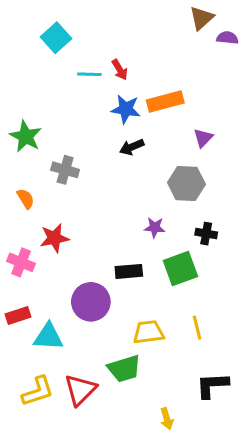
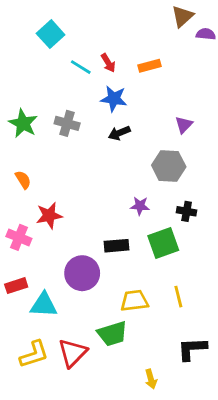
cyan line: (89, 74) -> (81, 67), turned 30
orange rectangle: (165, 102) -> (149, 66), moved, size x0.7
gray cross: (65, 170) -> (67, 123), moved

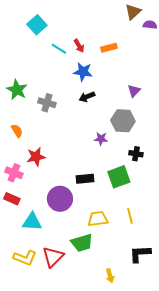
gray cross: (67, 123) -> (47, 103), moved
purple star: (140, 206) -> (101, 139), moved
red rectangle: (16, 286) -> (12, 199), moved, turned 42
yellow L-shape: (34, 354) -> (25, 258), turned 40

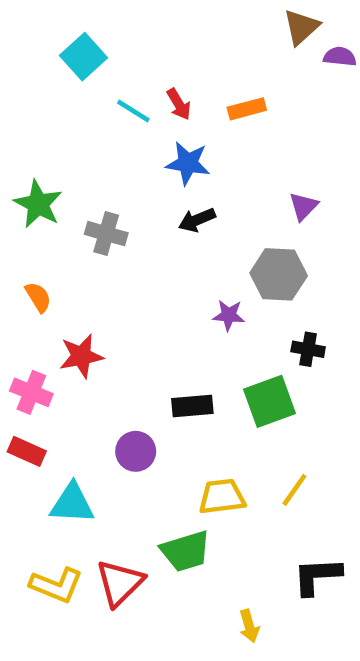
purple circle: (60, 199) -> (136, 451), size x0.7
yellow line: (130, 216) -> (294, 490), turned 49

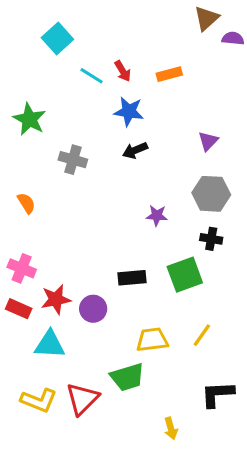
green star: (38, 204) -> (29, 119), moved
gray hexagon: (279, 274) -> (211, 194), moved
red star: (81, 356) -> (56, 299), moved

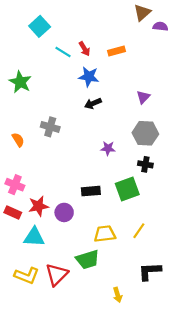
gray cross: (73, 160) -> (50, 127), moved

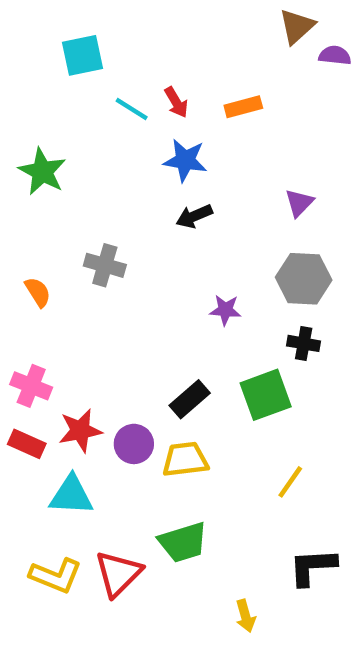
cyan square: (40, 26) -> (83, 55), turned 30
black rectangle: (91, 191) -> (190, 399), turned -36
yellow trapezoid: (105, 234) -> (185, 460), moved

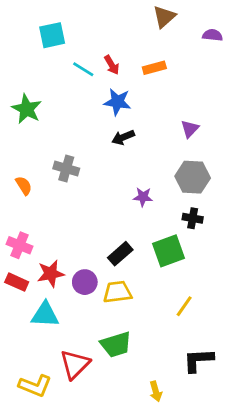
brown triangle: (297, 26) -> (164, 17), moved
yellow L-shape: (56, 576) -> (35, 386), moved

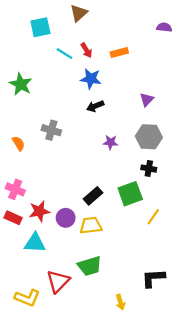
brown triangle: (164, 17) -> (79, 13), moved
purple star: (143, 197) -> (110, 142), moved
yellow line: (184, 306) -> (153, 217), moved

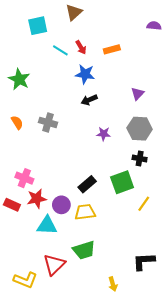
orange semicircle: (19, 143) -> (17, 122), moved
pink cross: (15, 189) -> (24, 178), moved
cyan triangle: (35, 243) -> (47, 225), moved

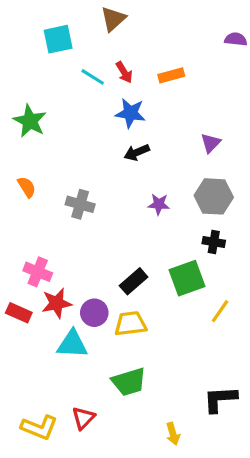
gray cross: (48, 122) -> (80, 204), moved
red triangle: (54, 265) -> (83, 418), moved, size x0.7

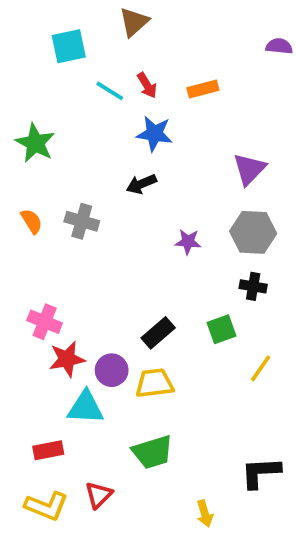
purple triangle: (211, 143) -> (249, 169), size x1.4
black arrow: (137, 152) -> (141, 184), moved
gray cross: (80, 204) -> (82, 221), moved
green square: (187, 278) -> (221, 329), size x0.7
red rectangle: (19, 313) -> (48, 450), moved, turned -35

